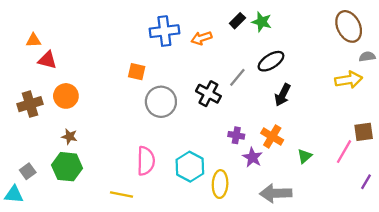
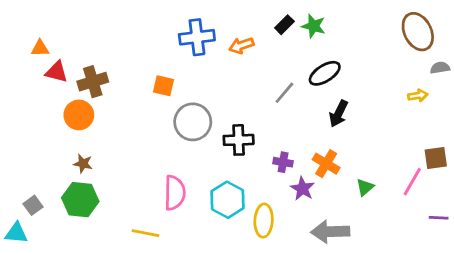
yellow arrow: (349, 80) -> (418, 96), size x0.6
black cross: (208, 94) -> (239, 140), moved, turned -30
brown cross: (30, 104) -> (93, 82), moved
purple line: (366, 182) -> (439, 218), turned 63

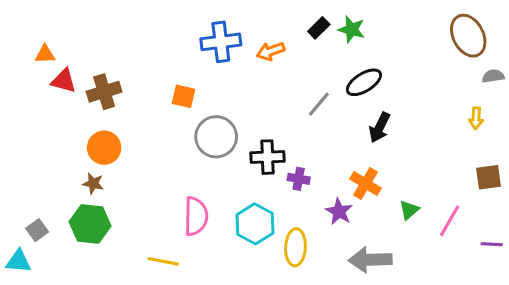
yellow arrow: (418, 96) -> (476, 118), moved, turned 102
orange circle: (79, 115) -> (104, 148), moved
purple cross: (283, 162) -> (299, 179), moved
pink line: (412, 182) -> (450, 221), moved

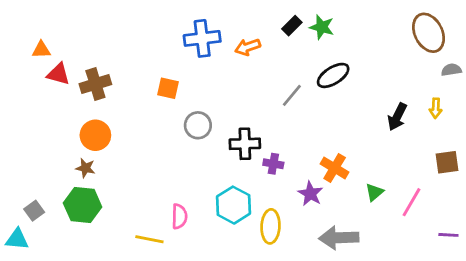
black arrow: (380, 127) -> (397, 117), moved
gray circle: (216, 137) -> (198, 125), size x0.7
pink semicircle: (196, 216) -> (179, 216), moved, size x0.7
purple line: (492, 244) -> (448, 235), moved

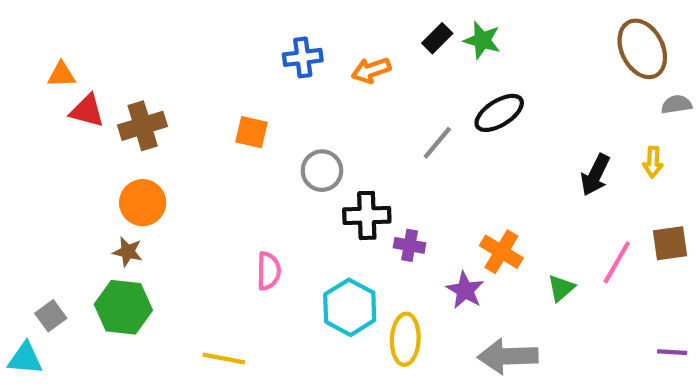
blue cross: (202, 38) -> (303, 57), size x0.7
gray circle: (198, 125) -> (322, 171), moved
pink line: (411, 202) -> (617, 262), moved
pink semicircle: (179, 216) -> (269, 271), moved

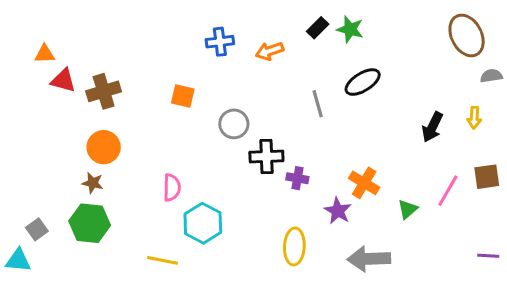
gray line: (437, 143) -> (318, 104), turned -56
pink semicircle: (269, 271) -> (172, 188), moved
cyan hexagon: (350, 307) -> (203, 223), moved

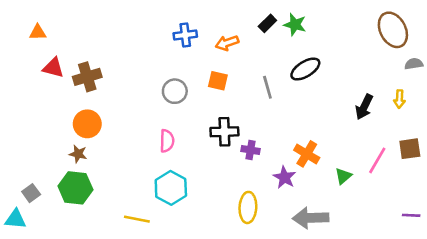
orange triangle: (45, 54) -> (38, 32), moved
orange square: (183, 96) -> (218, 81), moved
gray circle: (234, 124) -> (175, 91), moved
pink semicircle: (172, 188) -> (167, 141), moved

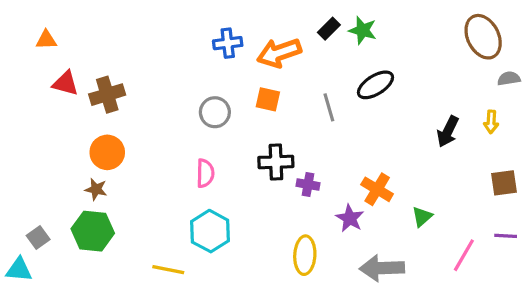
orange arrow: (227, 43) -> (279, 53), size x1.5
pink line: (377, 160) -> (464, 255), moved
purple line: (411, 215) -> (506, 236), moved

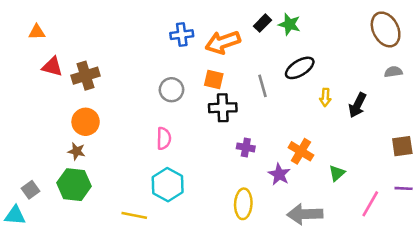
gray semicircle: (509, 78) -> (393, 72), moved
yellow arrow: (491, 122) -> (325, 97), moved
black cross: (276, 162) -> (223, 108), moved

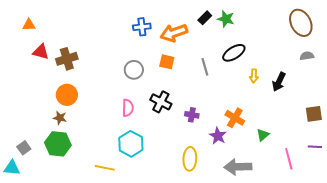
black cross: (223, 108) -> (161, 102), moved, turned 30
pink line: (370, 204) -> (289, 159), turned -45

